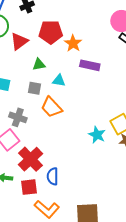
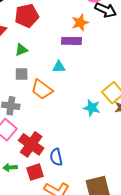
orange star: (73, 43) -> (80, 23), moved, turned 30
cyan triangle: (59, 81) -> (59, 67), moved

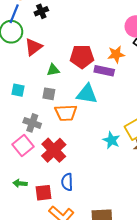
red pentagon: (27, 16) -> (82, 57), moved
cyan triangle: (59, 67) -> (87, 94), size x1.6
orange trapezoid: (42, 89) -> (66, 113), turned -50
red cross: (31, 144) -> (54, 150), moved

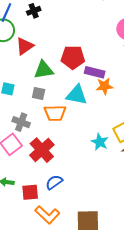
orange star: (116, 54) -> (104, 86), moved
green triangle: (53, 70) -> (44, 70), size x1.5
blue semicircle: (67, 182) -> (54, 182), turned 54

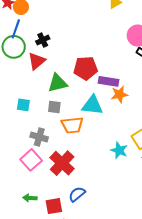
black cross: (34, 11) -> (43, 40), moved

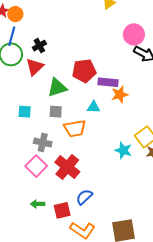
cyan triangle: (92, 105) -> (93, 107), size x0.6

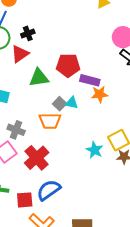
gray square: (56, 112) -> (60, 104), moved, turned 32
blue semicircle: (84, 197) -> (49, 190), size x1.4

